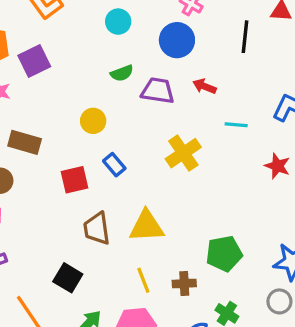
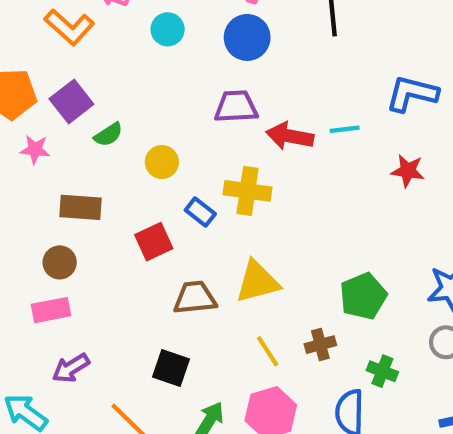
green semicircle: (122, 73) -> (108, 135), moved
red arrow: (204, 86) -> (290, 136), moved, size x1.5
yellow cross: (183, 153) -> (247, 191), moved, turned -36
brown trapezoid: (97, 229) -> (195, 298), turned 104

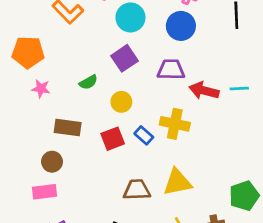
cyan circle: (168, 29) -> (130, 17), size x1.4
purple square: (71, 102) -> (125, 58), moved
red square: (154, 242) -> (113, 139), moved

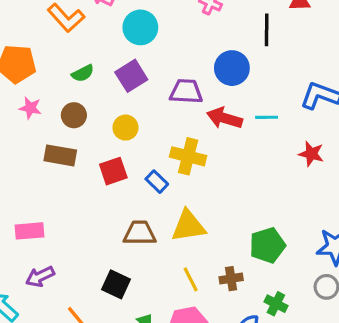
blue circle: (181, 26) -> (232, 68), moved
green semicircle: (88, 82) -> (83, 73), moved
blue rectangle: (144, 135) -> (157, 182), moved
brown circle: (52, 162) -> (74, 115), moved

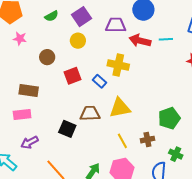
brown circle: (74, 115) -> (47, 57), moved
yellow circle: (125, 128) -> (78, 41), moved
brown rectangle: (60, 155) -> (29, 90), moved
black square: (116, 284) -> (67, 129), moved

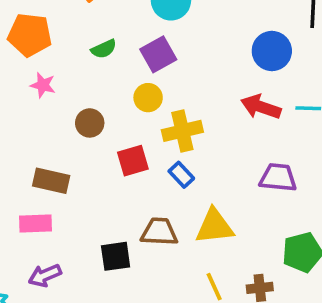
purple trapezoid: (116, 25) -> (278, 178), moved
yellow cross: (118, 65) -> (182, 131), moved, turned -30
black square: (67, 129) -> (116, 256), turned -36

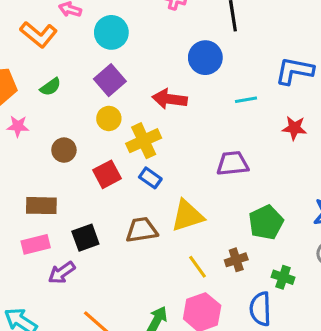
green semicircle: (104, 49) -> (51, 87), moved
red arrow: (261, 107) -> (170, 99), moved
black square: (116, 256) -> (85, 238), moved
purple arrow: (45, 275) -> (62, 273), moved

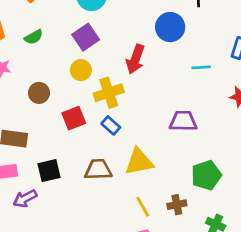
red arrow: (170, 99) -> (135, 59), turned -84

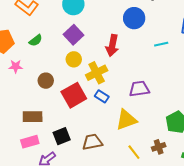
red square: (74, 118) -> (74, 95), size x1.4
purple trapezoid: (183, 121) -> (139, 89), moved
brown trapezoid: (98, 169) -> (92, 142), moved

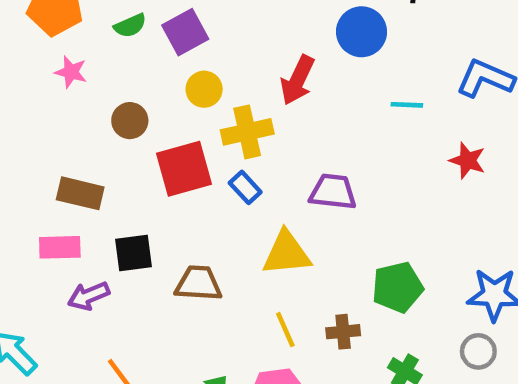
purple square: (74, 35) -> (185, 32), moved

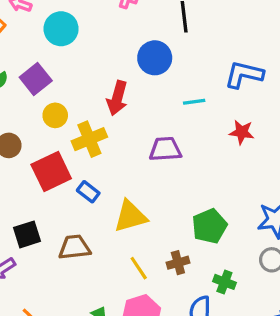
blue rectangle: (245, 187) -> (88, 192), moved
purple trapezoid: (333, 192) -> (165, 149), moved

